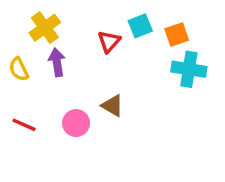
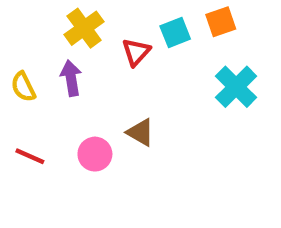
yellow cross: (45, 28) -> (84, 28), moved
orange square: (177, 35) -> (221, 22), moved
cyan cross: (189, 69) -> (236, 87), turned 36

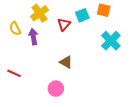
orange square: (221, 22) -> (104, 10), turned 32
yellow semicircle: (23, 87) -> (15, 29), moved
pink circle: (95, 154) -> (56, 89), moved

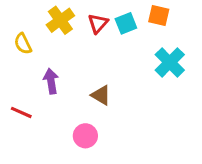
red triangle: (64, 24) -> (98, 23), moved
purple arrow: (33, 37) -> (51, 81), moved

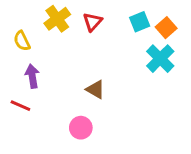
orange square: (159, 16) -> (166, 28), moved, turned 36
cyan square: (126, 23) -> (140, 22), moved
purple arrow: (51, 81) -> (32, 76), moved

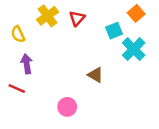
cyan square: (140, 22) -> (114, 31), moved
orange square: (166, 28) -> (136, 13), moved
brown triangle: (96, 89) -> (95, 75), moved

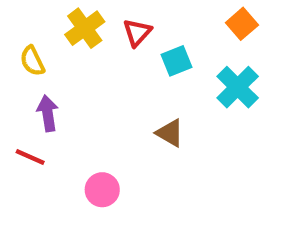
cyan square: (114, 31) -> (176, 61), moved
pink circle: (67, 107) -> (102, 190), moved

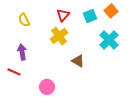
yellow cross: (85, 28) -> (59, 36), moved
yellow semicircle: (32, 61) -> (24, 20), moved
cyan square: (176, 61) -> (90, 16), moved

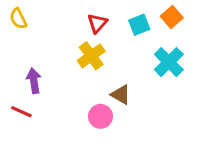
yellow semicircle: (24, 20) -> (18, 19), moved
pink circle: (47, 87) -> (100, 116), moved

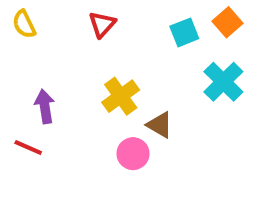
red triangle: (97, 23) -> (102, 24), moved
yellow cross: (91, 56) -> (121, 96), moved

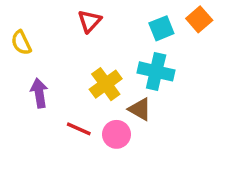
yellow semicircle: (24, 24) -> (21, 43), moved
cyan cross: (223, 82) -> (156, 71), moved, turned -32
red line: (28, 147) -> (79, 129), moved

